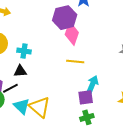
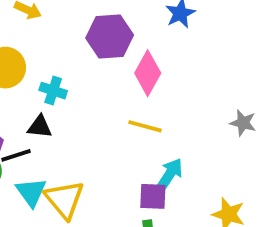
purple hexagon: (65, 18) -> (110, 36), moved

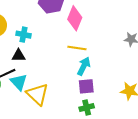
cyan arrow: (170, 174) -> (84, 66), moved
cyan triangle: (31, 192) -> (19, 82), moved

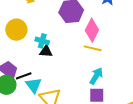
yellow line: (77, 48) -> (93, 48), moved
black triangle: (19, 56) -> (46, 51), moved

